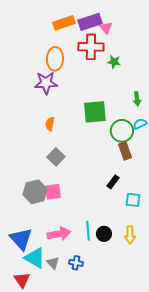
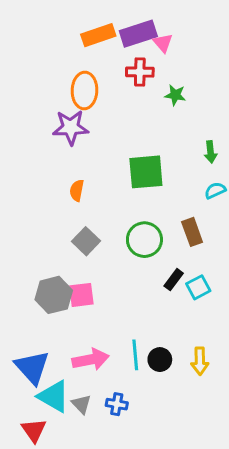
red cross: (91, 47) -> (140, 72), size x0.7
green circle: (122, 131) -> (144, 240), moved
cyan square: (133, 200) -> (198, 287), moved, turned -35

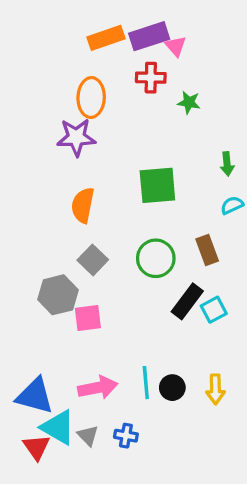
orange semicircle: (77, 190) -> (83, 205), size x1.5
black rectangle: (174, 280) -> (187, 301), size x1.5
gray hexagon: (54, 295) -> (58, 295), moved
blue triangle: (32, 367) -> (35, 396), turned -33
red triangle: (34, 430) -> (36, 447), moved

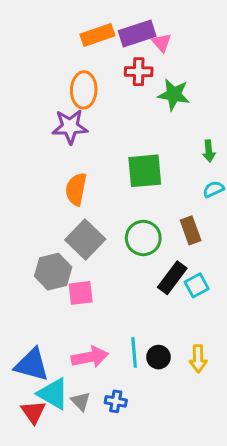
green star: (189, 102) -> (174, 95), size x1.5
gray square: (93, 260) -> (85, 240), size x1.4

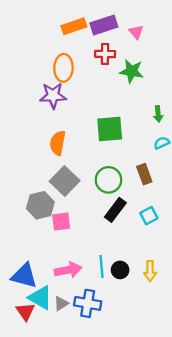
pink triangle: (162, 43) -> (136, 32), moved
black rectangle: (172, 278) -> (115, 210), moved
gray triangle: (81, 401) -> (61, 303), turned 42
blue cross: (116, 401) -> (88, 303), size x1.6

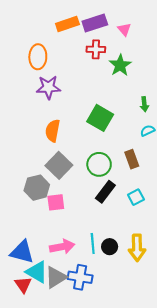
orange ellipse: (63, 68) -> (38, 57), moved
green star: (132, 71) -> (120, 65), turned 30
green square: (110, 129) -> (100, 118), turned 35
yellow arrow: (150, 271) -> (137, 248), size x1.4
gray triangle: (61, 303) -> (56, 277), size x1.6

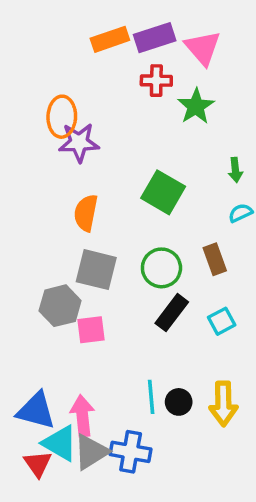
pink triangle: (124, 29) -> (203, 48), size x1.6
orange ellipse: (38, 57) -> (62, 117), moved
gray square: (59, 165) -> (96, 270), turned -30
pink arrow: (62, 247) -> (82, 416), moved, turned -85

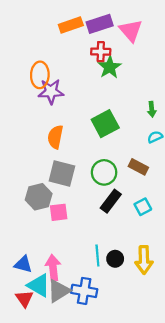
green star: (196, 106) -> (110, 67), moved
green square: (163, 192) -> (105, 124), turned 32
brown rectangle: (215, 259) -> (138, 167), turned -42
blue triangle: (36, 411) -> (23, 264), size x0.7

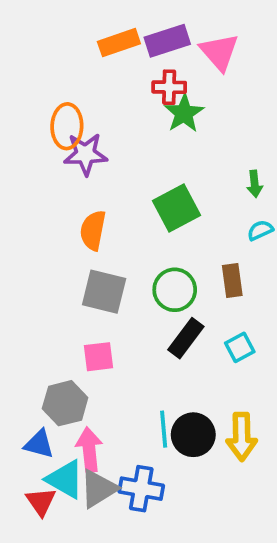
brown rectangle: (138, 167) -> (232, 280), turned 54
gray hexagon: (39, 197) -> (65, 403), moved
black circle: (115, 259) -> (193, 435), size x1.5

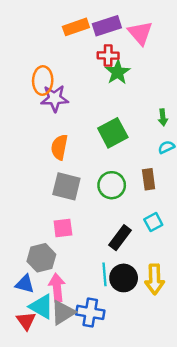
black rectangle: (186, 338) -> (120, 238), moved

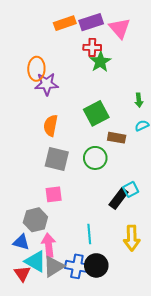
brown rectangle: (149, 179) -> (117, 138), moved, turned -72
black rectangle: (120, 238) -> (119, 199), moved
black circle: (124, 278) -> (96, 265), moved

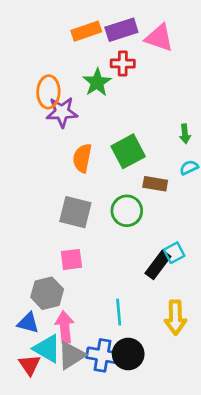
pink triangle: (120, 28) -> (159, 38), turned -30
green star: (100, 62) -> (97, 82), moved
orange semicircle: (51, 126) -> (82, 158), moved

